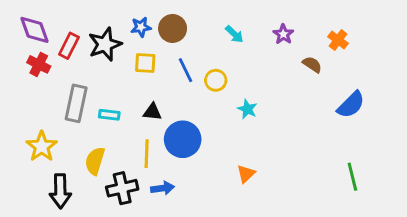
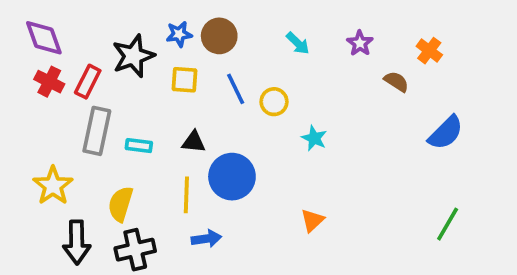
red rectangle: (69, 46) -> (88, 82), moved
green line: (352, 177) -> (448, 224), turned 44
black cross: (122, 188) -> (135, 250), moved

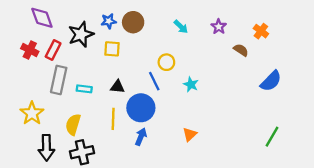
purple diamond: (44, 38) -> (42, 18), moved
blue line: (236, 89) -> (154, 81), moved
blue arrow: (206, 239) -> (141, 137), moved, turned -60

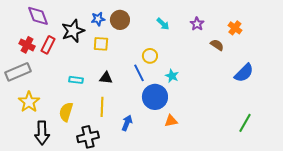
gray rectangle: (59, 80) -> (18, 72), moved, turned 55
blue circle: (141, 108) -> (155, 97), moved
orange triangle: (190, 134) -> (171, 121), turned 32
black cross: (82, 152) -> (88, 137), moved

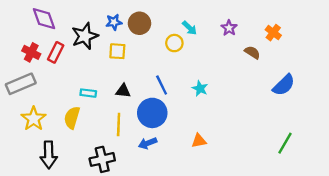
yellow circle: (150, 56) -> (174, 43), moved
blue circle: (155, 97) -> (152, 113), moved
yellow semicircle: (66, 112) -> (72, 118), moved
blue arrow: (127, 123) -> (148, 143), turned -133

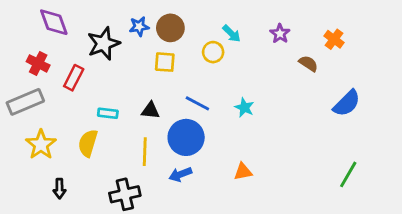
yellow square: (117, 51) -> (165, 62), moved
red rectangle: (56, 52) -> (74, 78), moved
blue line: (162, 85) -> (197, 103), turned -36
black arrow: (49, 155) -> (59, 189), size x0.6

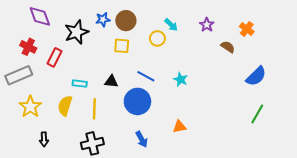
yellow line: (145, 152) -> (94, 109), moved
blue arrow: (180, 174) -> (142, 139), moved, turned -98
green line: (348, 174) -> (257, 114), moved

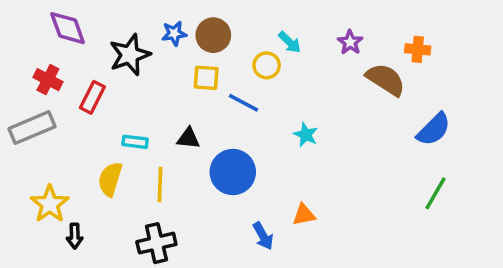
orange cross: (247, 29) -> (418, 49), turned -32
brown semicircle: (228, 47) -> (386, 80), size x1.6
blue line: (146, 76) -> (243, 103), moved
yellow star: (30, 107) -> (50, 204), moved
blue arrow: (142, 139) -> (263, 236), moved

